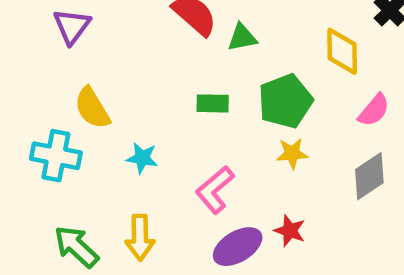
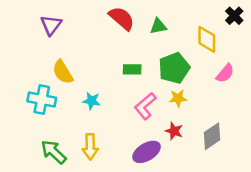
green triangle: (242, 38) -> (158, 26), moved
gray diamond: (369, 176) -> (212, 136), moved
pink L-shape: (215, 190) -> (145, 106), moved
red star: (290, 231) -> (174, 131), moved

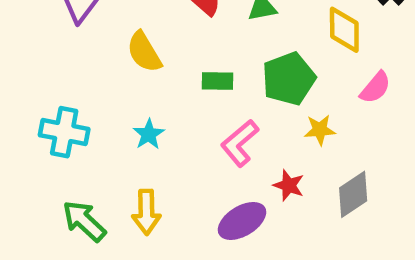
yellow semicircle: (63, 72) -> (144, 52), moved
yellow star: (178, 98) -> (320, 130), moved
cyan star: (92, 101) -> (149, 134), turned 30

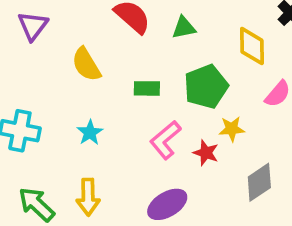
red star: (289, 185) -> (206, 153), moved

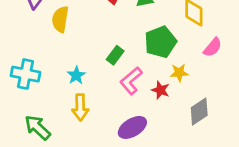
yellow semicircle: (86, 64) -> (60, 19), moved, turned 40
green rectangle: (147, 88) -> (115, 55), moved, turned -54
yellow arrow: (88, 197) -> (80, 107), moved

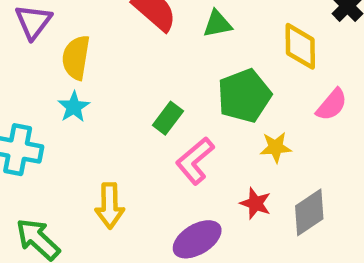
cyan star: (76, 75) -> (74, 107), moved
red star: (160, 90) -> (255, 203), moved

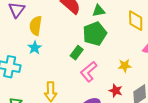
green pentagon: (244, 96) -> (95, 34), moved

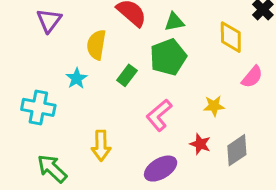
yellow semicircle: (36, 26) -> (96, 45), moved
green rectangle: (77, 53) -> (127, 75), moved

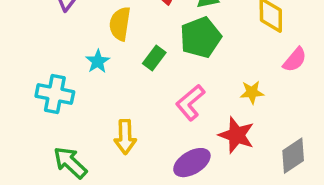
red star: (200, 144) -> (236, 135), size x1.5
gray diamond: (237, 150) -> (293, 156), moved

